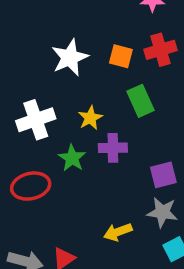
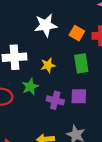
purple cross: (113, 148) -> (55, 100), moved
purple square: (163, 175) -> (79, 96), moved

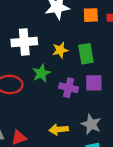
orange square: (77, 33) -> (91, 15), turned -32
green rectangle: (81, 63) -> (86, 54), moved

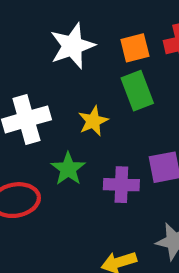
green rectangle: (86, 54) -> (137, 91), moved

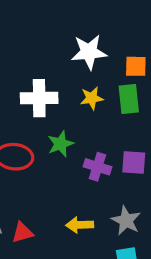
yellow star: (93, 121) -> (92, 98), moved

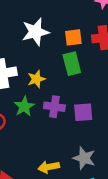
yellow star: (92, 98) -> (36, 79), moved
purple cross: (97, 167) -> (54, 107), moved

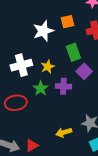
orange square: (73, 37) -> (68, 22), moved
purple square: (83, 112) -> (84, 71), moved, turned -35

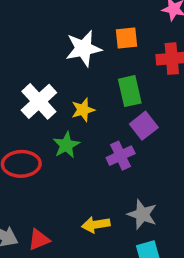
white cross: (21, 65) -> (39, 101), turned -35
purple cross: (63, 86) -> (121, 156), moved, turned -35

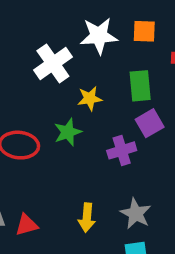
white cross: (39, 101) -> (53, 64), moved
yellow arrow: (96, 225) -> (87, 218), turned -84

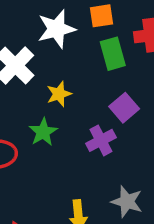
green rectangle: (140, 86) -> (113, 54), moved

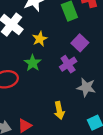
gray star: (127, 202) -> (86, 87), moved

